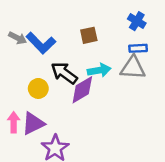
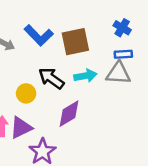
brown square: (89, 35) -> (75, 42), size x1.6
blue L-shape: (41, 43) -> (39, 35), moved
purple diamond: (82, 90) -> (69, 114), moved

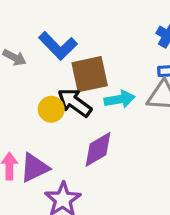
brown square: (75, 42) -> (90, 74), moved
yellow circle: (26, 93) -> (51, 109), moved

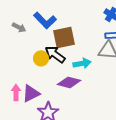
cyan arrow: (120, 99) -> (82, 63), moved
purple diamond: (98, 149) -> (69, 82), turned 45

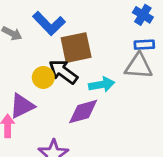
purple diamond: (69, 82) -> (83, 112), turned -30
purple triangle: (31, 93) -> (22, 106), moved

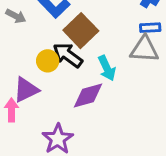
brown square: (76, 48) -> (81, 31), turned -32
cyan arrow: (102, 85) -> (107, 68), turned 75

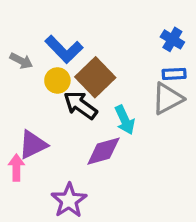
gray triangle: (144, 49) -> (167, 99), turned -32
yellow circle: (48, 61) -> (57, 80), moved

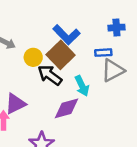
blue cross: (172, 39) -> (116, 28), turned -35
blue L-shape: (64, 49) -> (66, 35), moved
blue rectangle: (174, 74) -> (103, 53), moved

